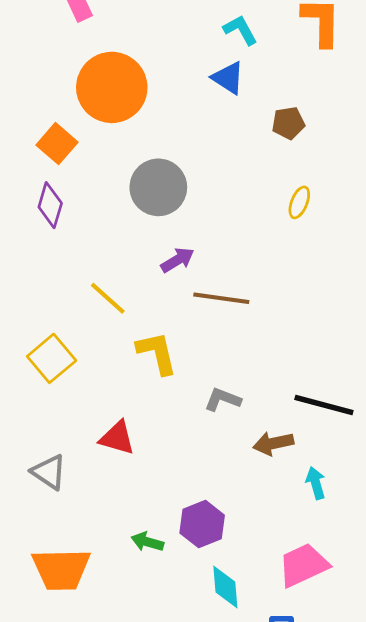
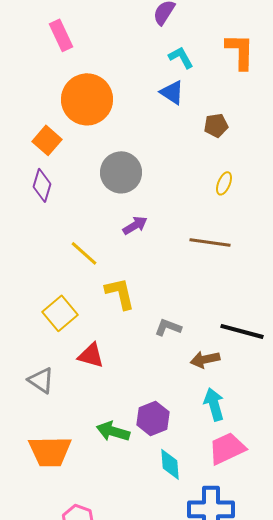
brown line: (221, 298) -> (210, 242), moved
yellow square: (52, 358) -> (60, 313), moved
cyan arrow: (316, 483) -> (214, 404), moved, size x1.4
green arrow: (147, 542) -> (113, 431), size x1.4

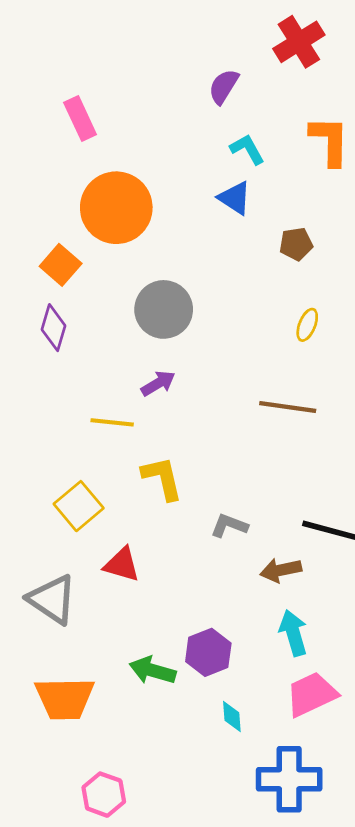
purple arrow: (135, 225) -> (158, 383), moved
yellow line: (84, 253) -> (112, 422), turned -36
gray triangle: (41, 380) -> (52, 599), size x1.4
cyan diamond: (170, 464) -> (232, 717), size x0.7

